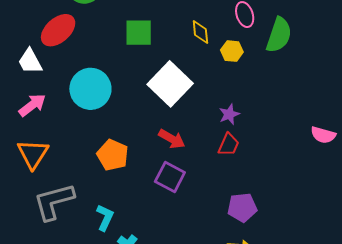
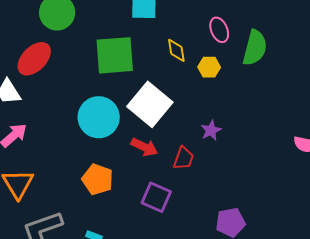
green square: (139, 33) -> (115, 55), size x1.4
cyan circle: (90, 89) -> (99, 117), moved
red arrow: (172, 139) -> (144, 147), moved
red trapezoid: (229, 145) -> (184, 158), moved

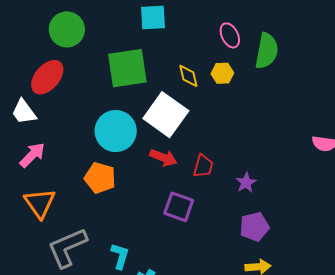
yellow diamond: (176, 50) -> (188, 76), moved
purple star: (211, 130) -> (246, 183), moved
orange pentagon: (98, 179) -> (100, 178), moved

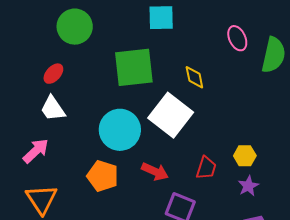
yellow hexagon: (222, 73) -> (245, 156), moved
red ellipse: (47, 77) -> (53, 74), size x0.6
white trapezoid: (24, 112) -> (53, 109), moved
red arrow: (163, 158) -> (155, 171), moved

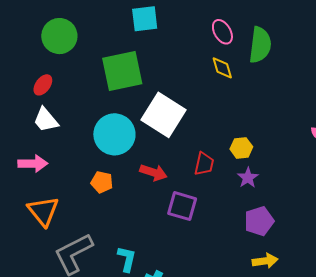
yellow diamond: (194, 77) -> (222, 68), moved
pink arrow: (36, 151) -> (33, 164), turned 48
orange pentagon: (103, 176) -> (102, 182), size x0.7

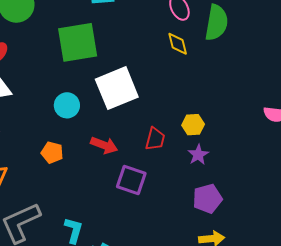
white square: (164, 115) -> (117, 88), turned 33
cyan circle: (114, 134) -> (67, 105), size x0.6

